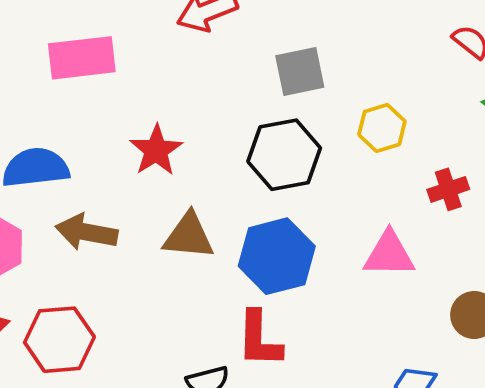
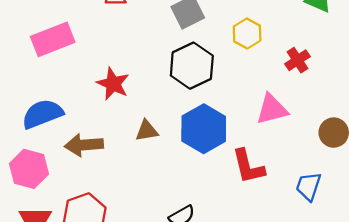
brown triangle: (189, 236) -> (147, 131), size x0.7
red L-shape: (259, 339) -> (248, 166), moved

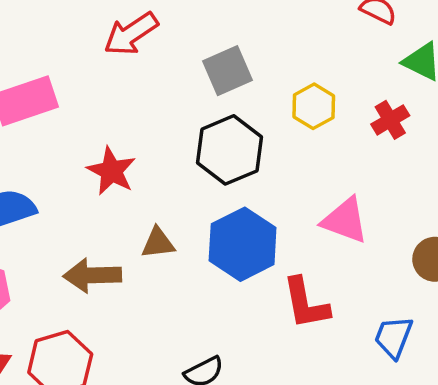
red cross: (298, 60) -> (390, 120), moved
pink triangle: (272, 109) -> (345, 220), turned 32
brown arrow: (84, 145) -> (92, 275), moved

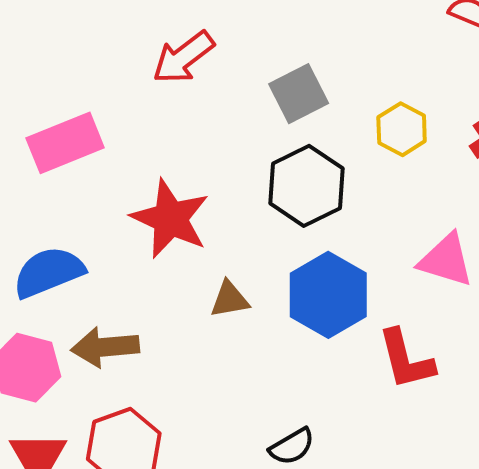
red star: (111, 171) -> (170, 219), size x1.4
brown arrow: (92, 275) -> (105, 347), moved

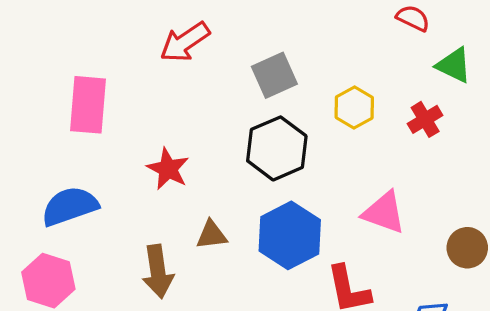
pink rectangle: (65, 143) -> (88, 105), turned -66
red star: (170, 219) -> (168, 169), size x0.7
brown arrow: (105, 347) -> (158, 271), moved, turned -96

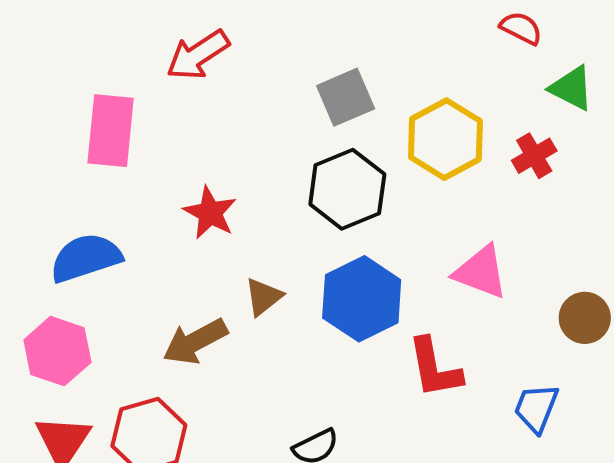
red arrow: (185, 42) -> (198, 55), moved
yellow hexagon: (354, 107) -> (445, 139), size x1.5
brown triangle: (212, 235) -> (263, 297), turned -32
brown arrow: (158, 271) -> (195, 342), turned 69

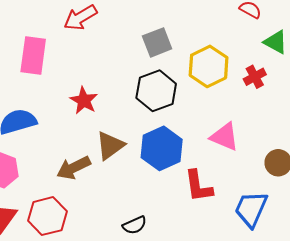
brown triangle: (263, 297) -> (110, 145), size x1.4
blue trapezoid: (536, 408) -> (251, 209), size x1.4

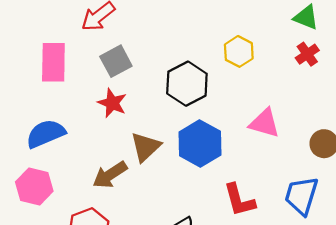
gray square: (157, 42) -> (116, 61), moved
yellow hexagon: (209, 66) -> (239, 51), size x0.7
red cross: (255, 77) -> (307, 54), moved
red L-shape: (198, 186) -> (239, 200), moved

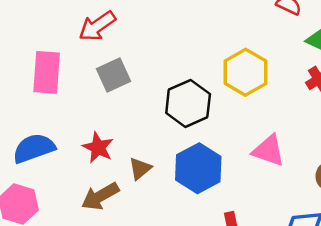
yellow hexagon: (239, 51) -> (246, 72), size x1.4
red star: (112, 103) -> (98, 148), moved
brown triangle: (146, 147) -> (140, 169), size x0.7

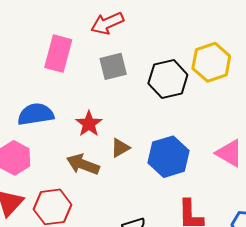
yellow hexagon: (246, 72) -> (211, 62), moved
black hexagon: (188, 103) -> (168, 79), moved
brown arrow: (100, 196) -> (83, 164), turned 40

